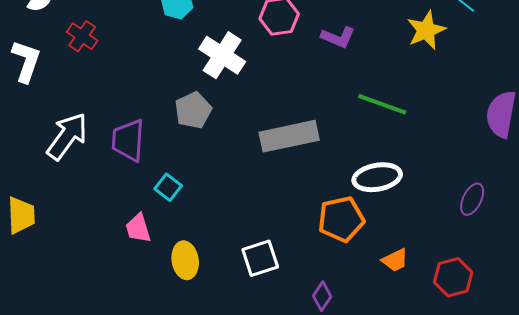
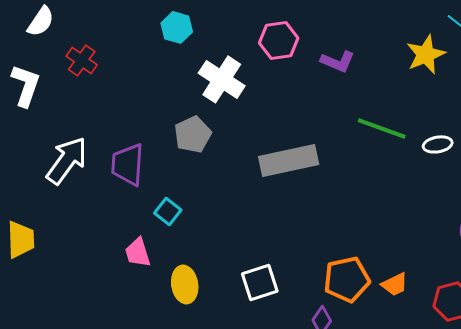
white ellipse: (377, 177) -> (438, 144), moved, size x0.6
orange pentagon: (341, 219) -> (347, 279), moved

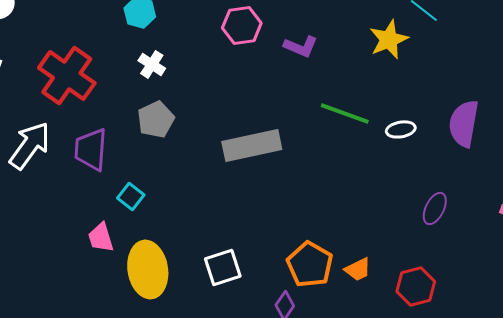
red cross: (82, 60) -> (67, 75), moved, size x1.8
white cross: (222, 79) -> (152, 64), moved, size x0.6
orange pentagon: (347, 279) -> (310, 264), turned -30
yellow ellipse: (185, 284) -> (148, 269), size x1.5

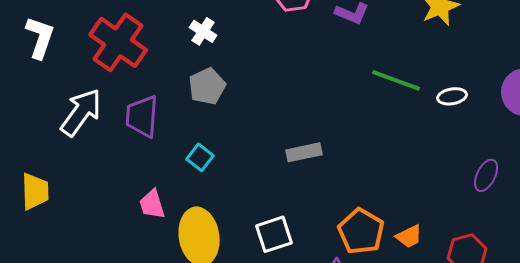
gray rectangle: (252, 145) -> (304, 152), moved, size x0.6
cyan square: (131, 196) -> (200, 157), moved

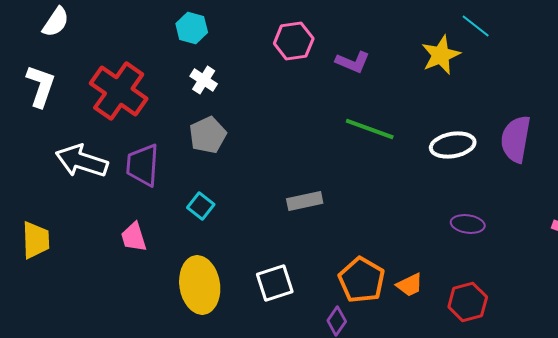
green line: (396, 80) -> (370, 129), moved
white ellipse: (452, 96) -> (453, 145), size x1.5
white arrow: (81, 112) -> (82, 161), turned -108
purple ellipse: (486, 175) -> (468, 224), moved, turned 72
pink trapezoid: (152, 204) -> (134, 237), moved

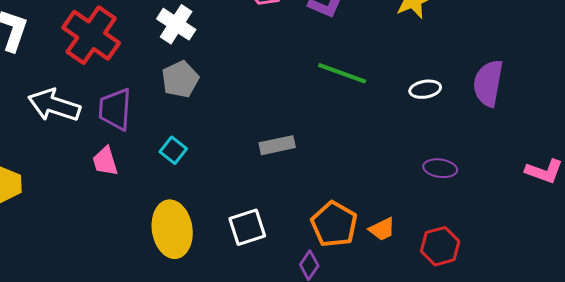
white cross: (204, 80) -> (176, 24), size x1.4
white ellipse: (453, 145) -> (425, 89), size x0.7
pink trapezoid: (134, 237) -> (105, 161), moved

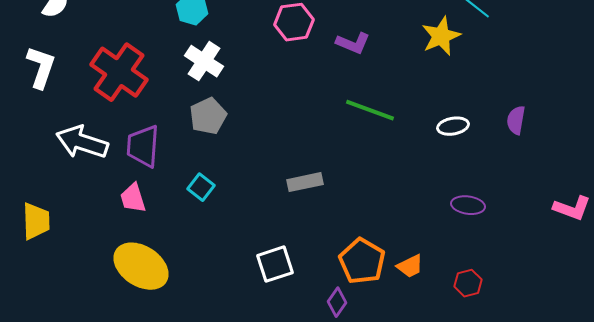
purple semicircle: (488, 83) -> (516, 120), size x0.6
yellow ellipse: (172, 229) -> (141, 266), moved, turned -48
red hexagon: (440, 246) -> (468, 283), size x0.7

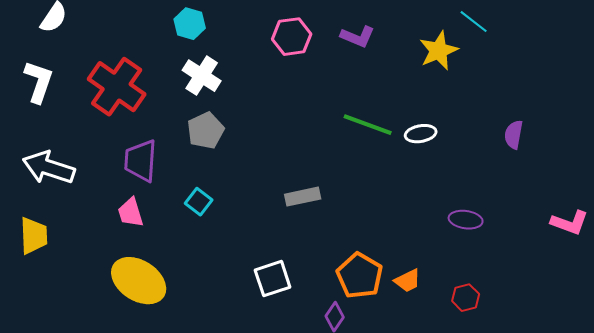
purple L-shape: (353, 43) -> (358, 37), moved
white ellipse: (453, 126) -> (421, 134), moved
white arrow: (82, 142) -> (49, 168), moved

